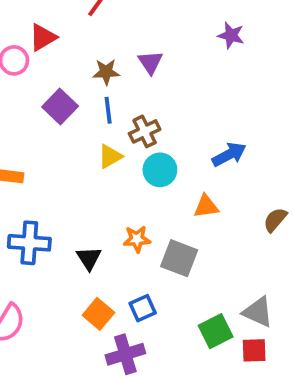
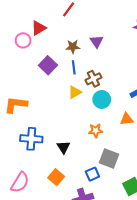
orange star: (137, 239) -> (96, 131), moved
gray square: (179, 258) -> (109, 159), moved
orange square: (98, 314) -> (56, 177), moved

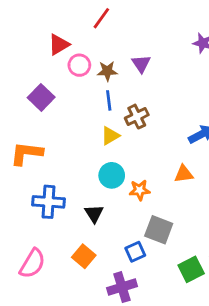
pink circle: (23, 40) -> (79, 65), moved
purple square: (48, 65) -> (41, 97), moved
cyan circle: (102, 99) -> (112, 175), moved

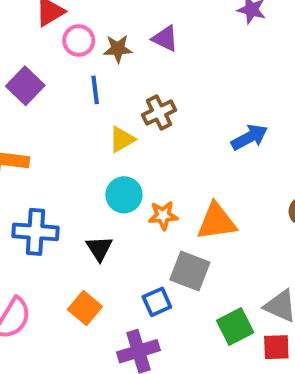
purple triangle: (141, 64) -> (165, 38), turned -30
blue line: (109, 100) -> (95, 90), moved
orange triangle: (184, 174) -> (217, 222), moved, size x1.5

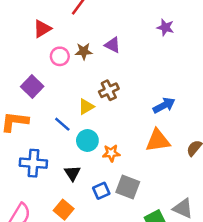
pink circle: (79, 41) -> (60, 56), moved
purple square: (25, 86) -> (32, 86), moved
blue line: (95, 90) -> (62, 124), moved, turned -42
orange triangle: (217, 222) -> (158, 141), moved
blue square: (157, 302) -> (101, 191), moved

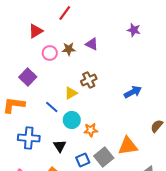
orange triangle: (158, 141) -> (128, 146), moved
gray square: (128, 187) -> (104, 157), turned 30

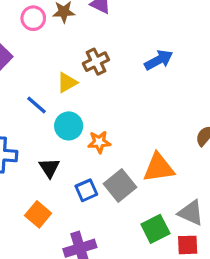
blue arrow: (133, 92) -> (159, 60), moved

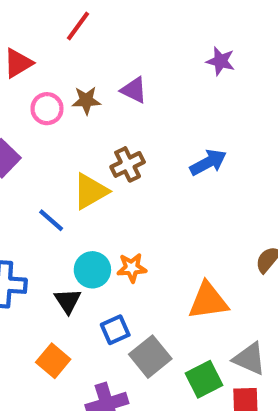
yellow triangle: (67, 83) -> (90, 191), size x1.4
cyan circle: (69, 126) -> (92, 270), moved
gray square: (120, 185) -> (150, 357), moved

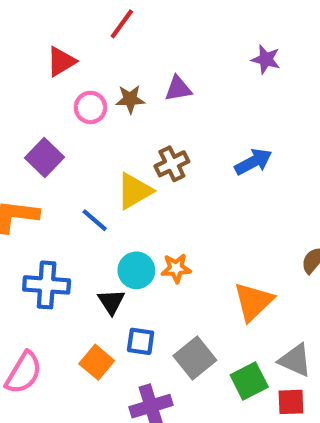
purple triangle: (134, 90) -> (178, 89), turned -36
orange triangle: (208, 301) -> (253, 302), turned -36
blue square: (115, 330) -> (141, 341), moved, turned 32

